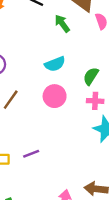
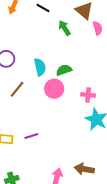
cyan semicircle: (55, 64) -> (40, 67), moved, turned -84
green semicircle: (91, 76) -> (64, 70), moved, turned 35

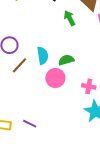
brown line: (17, 89) -> (20, 65), moved
purple line: (31, 136) -> (30, 124), turned 40

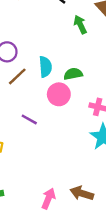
purple line: (30, 124) -> (29, 119), moved

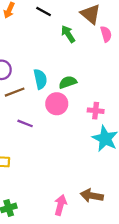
brown line: (17, 76) -> (15, 92), turned 30
purple line: (29, 119) -> (25, 123), moved

